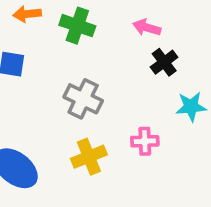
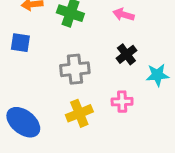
black cross: (164, 62) -> (126, 54), moved
gray cross: (83, 99) -> (75, 69), turned -32

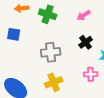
pink arrow: (124, 15) -> (84, 15), turned -48
pink cross: (122, 102) -> (91, 74), moved

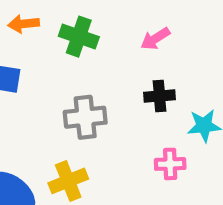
black cross: (86, 42) -> (159, 96), turned 32
yellow cross: (54, 82) -> (68, 181), moved

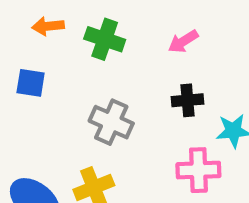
gray cross: (85, 117) -> (111, 122), turned 30
pink cross: (170, 164) -> (198, 170), size x1.4

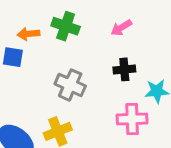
orange arrow: (48, 26) -> (28, 34), moved

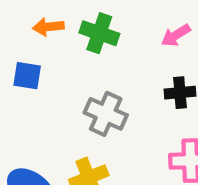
orange arrow: (28, 34) -> (48, 27), moved

